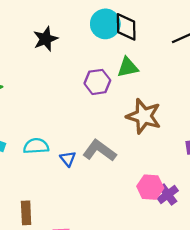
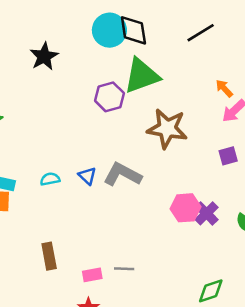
green triangle: (128, 67) -> (142, 76), size x1.5
cyan semicircle: (36, 146) -> (50, 179), size x0.7
blue triangle: (68, 159) -> (87, 176), moved

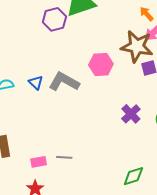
brown star: (167, 129) -> (137, 46), moved
pink hexagon: (185, 208) -> (101, 64), moved

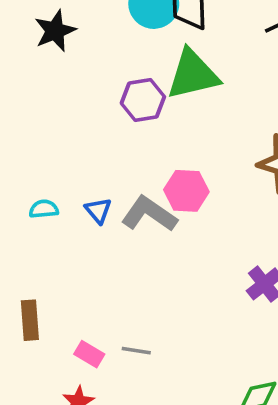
pink hexagon: (101, 64) -> (186, 191), moved
pink rectangle: (39, 162) -> (89, 354), turned 35

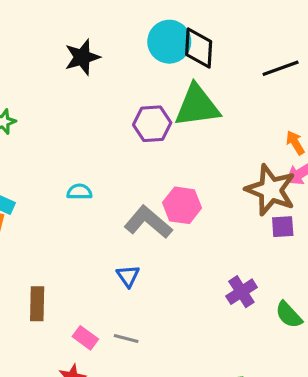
cyan semicircle: (44, 209) -> (79, 192), moved
blue triangle: (98, 211) -> (128, 276), moved

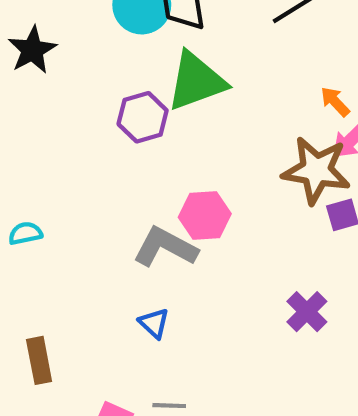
cyan semicircle: (79, 192) -> (25, 233), moved
brown rectangle: (37, 304) -> (39, 360), moved

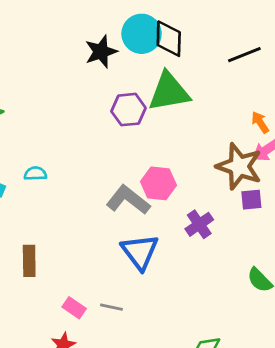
black star: (32, 50) -> (101, 52), moved
purple cross: (307, 312) -> (199, 224), moved
blue triangle: (154, 323) -> (140, 252), moved, size x1.8

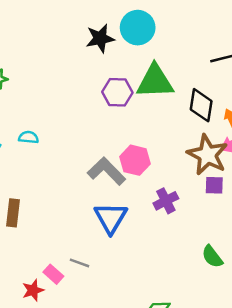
black diamond: (169, 39) -> (201, 105), moved
pink rectangle: (74, 308) -> (53, 274), moved

